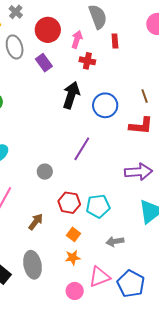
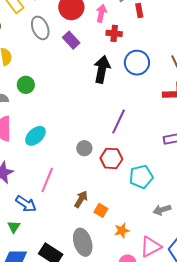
blue circle: (105, 105) -> (137, 63), moved
red hexagon: (69, 203) -> (111, 158), moved
orange square: (73, 234) -> (101, 210), moved

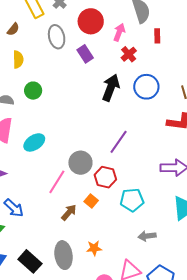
red cross: (114, 33) -> (129, 54), turned 35
gray circle: (84, 148) -> (80, 163), size x1.5
pink line: (47, 180) -> (57, 182), moved
orange square: (101, 210) -> (91, 201), moved
orange star: (122, 230) -> (94, 248), moved

